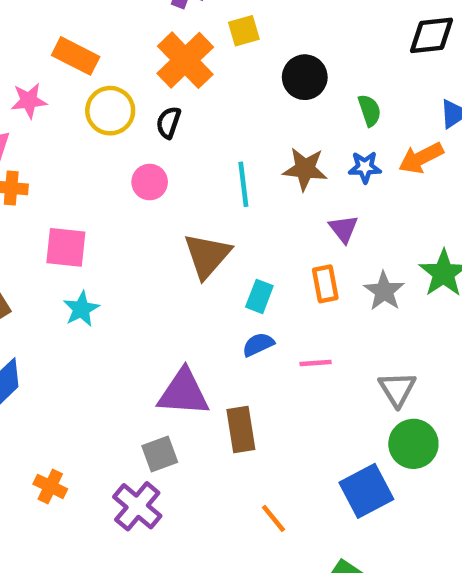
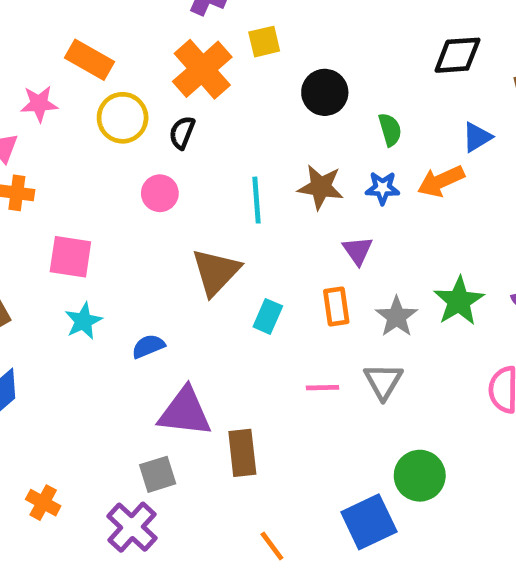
blue semicircle: (258, 344) -> (148, 346), moved
gray triangle: (397, 389) -> (383, 381), moved

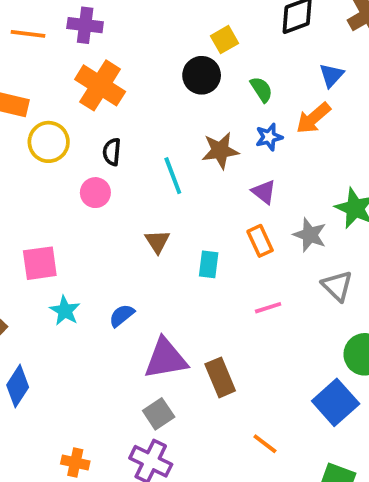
yellow square: (264, 42) -> (224, 40), moved
black semicircle: (182, 133) -> (112, 152), moved
brown triangle: (216, 272) -> (157, 241), size x0.6
gray triangle: (383, 381) -> (337, 286), moved

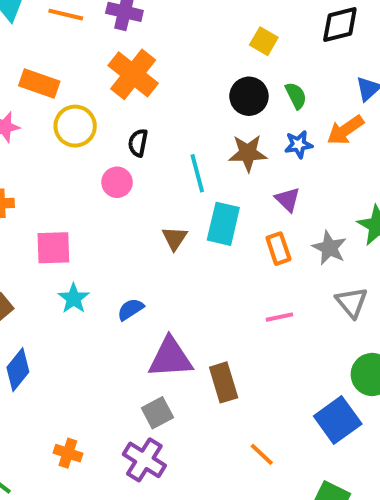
yellow square: (224, 40) -> (264, 41), turned -36
black circle: (202, 75) -> (249, 96), moved
cyan rectangle: (209, 264) -> (223, 224), moved, size x1.5

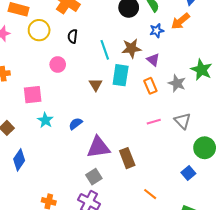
brown star: (248, 153) -> (131, 48), moved
pink circle: (117, 182) -> (58, 64), moved
gray triangle: (352, 302) -> (183, 121), moved
blue square: (338, 420) -> (188, 173), size x0.6

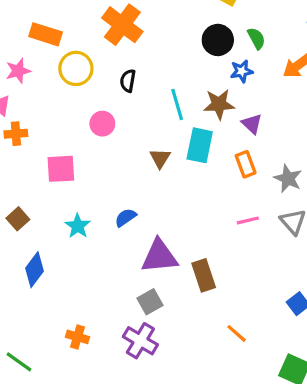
blue star: (157, 31) -> (242, 71), moved
gray star: (177, 83) -> (288, 179), moved
cyan star: (45, 120) -> (78, 226), moved

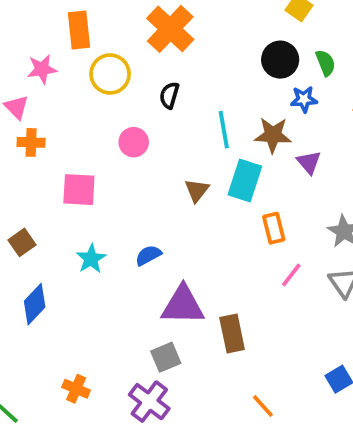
orange rectangle: (46, 34) -> (79, 30), turned 60
orange rectangle: (246, 164) -> (274, 228), moved
pink line: (248, 220) -> (291, 275), turned -45

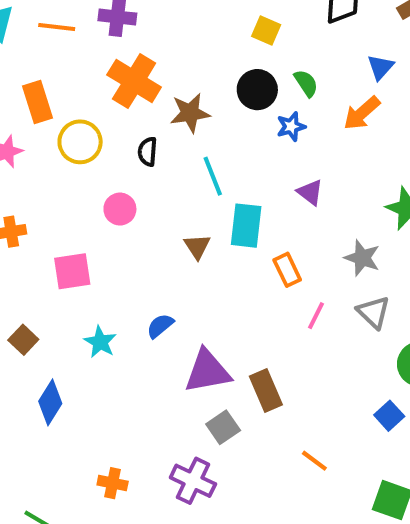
brown star: (273, 135) -> (190, 113), moved
gray square: (166, 357) -> (223, 427), moved

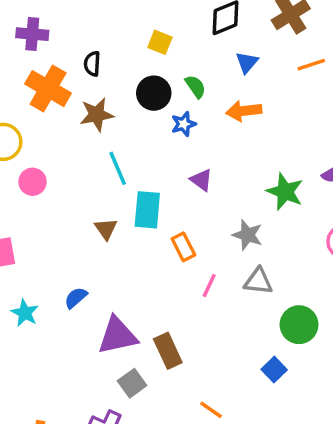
blue triangle: (381, 67) -> (247, 62), moved
orange arrow: (362, 113) -> (244, 111), turned 36
black semicircle: (148, 152) -> (92, 64), moved
pink circle: (120, 209) -> (33, 182), moved
gray triangle: (373, 312) -> (258, 281), turned -36

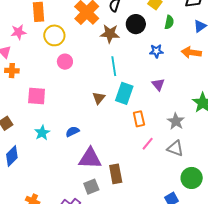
green semicircle: (195, 87) -> (169, 22), moved, turned 32
black circle: (154, 93) -> (136, 24), moved

